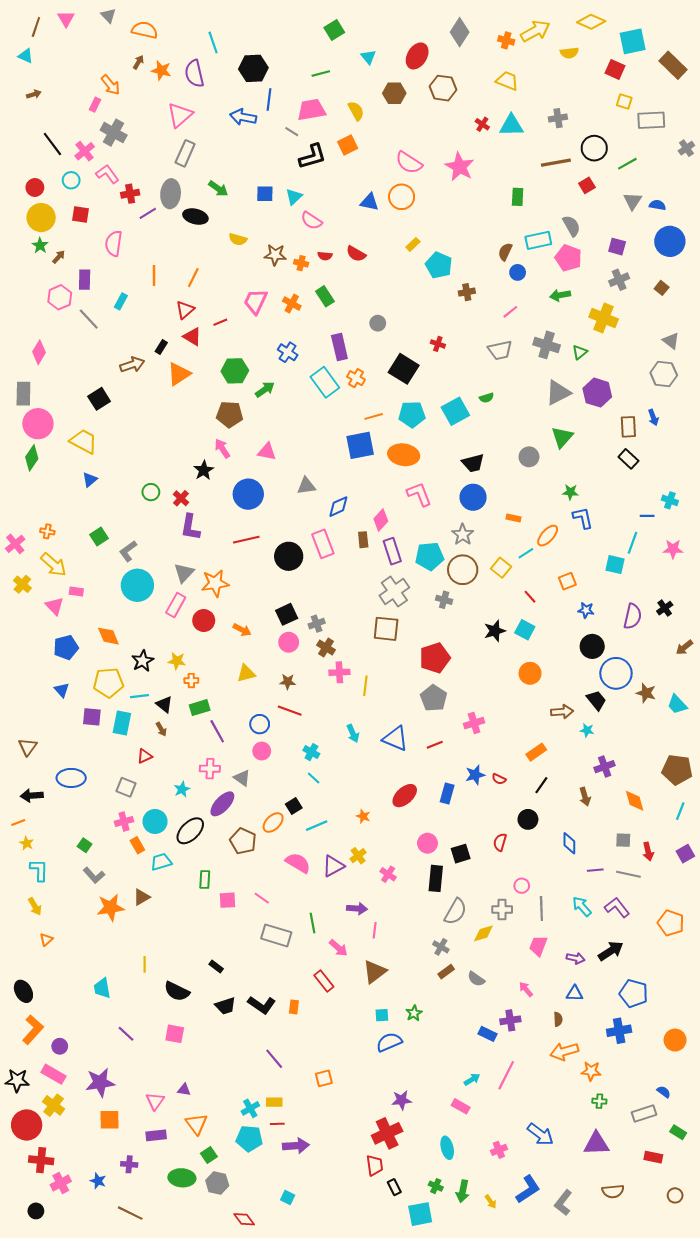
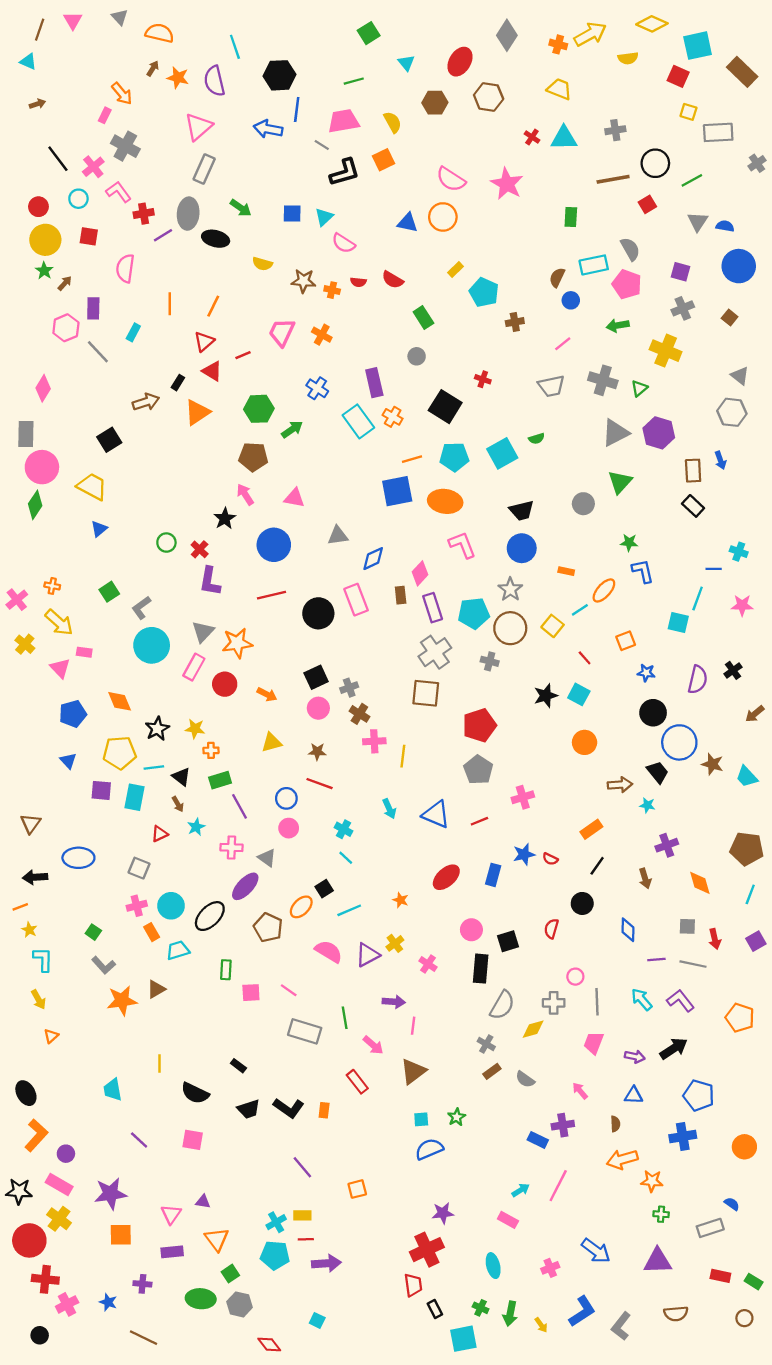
green rectangle: (325, 296) -> (423, 317), moved
cyan star: (182, 789) -> (196, 827), moved
green rectangle: (678, 1132) -> (754, 1282), moved

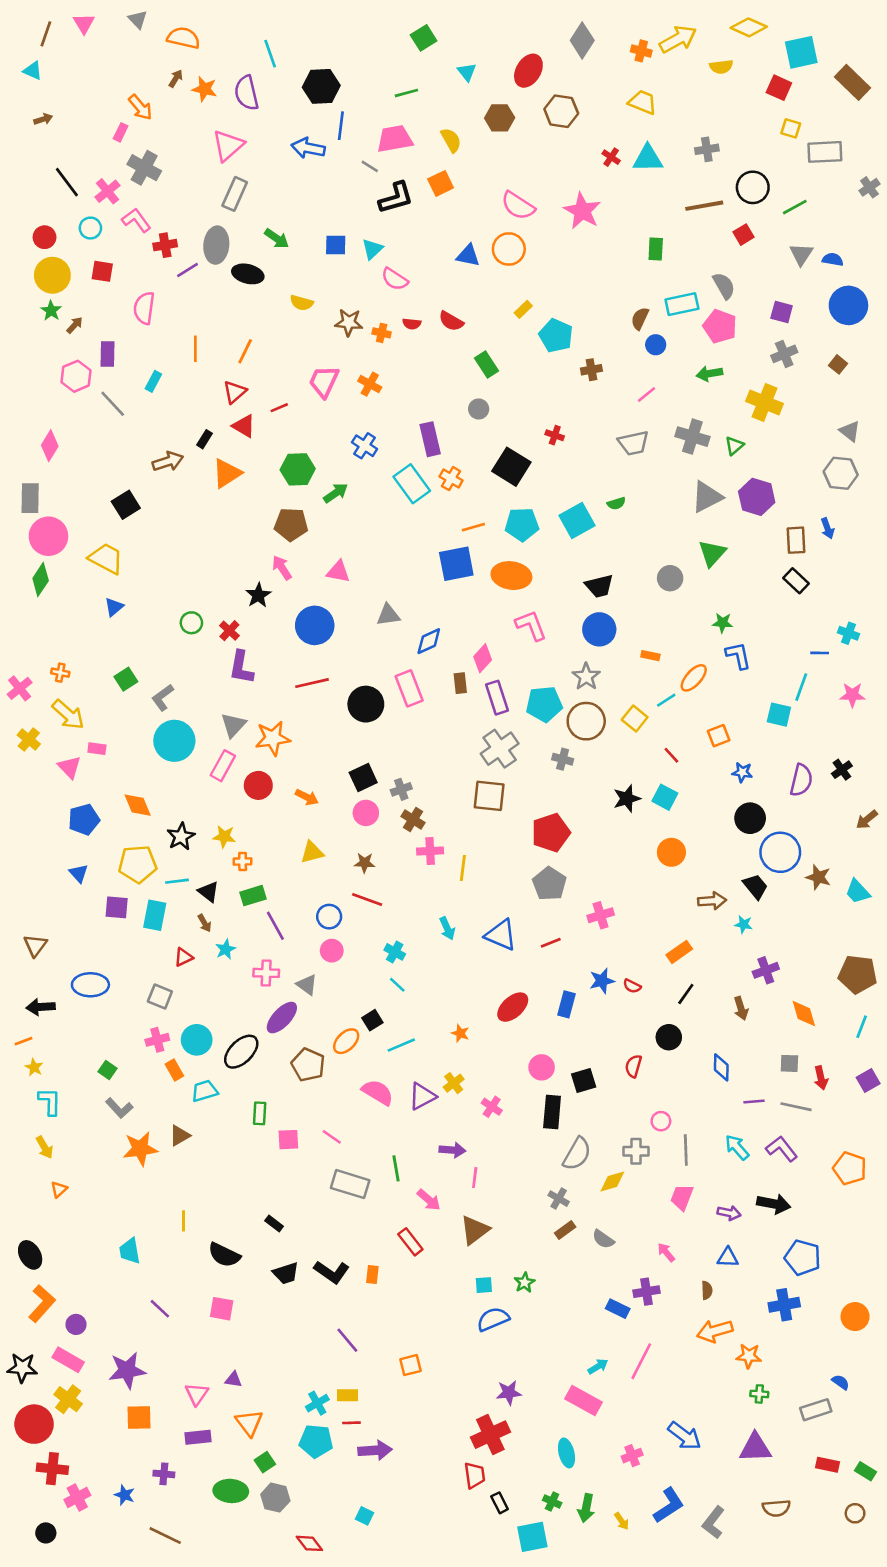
black arrow: (674, 1049) -> (774, 1204), turned 44
pink rectangle: (508, 1220) -> (584, 1400), size x1.5

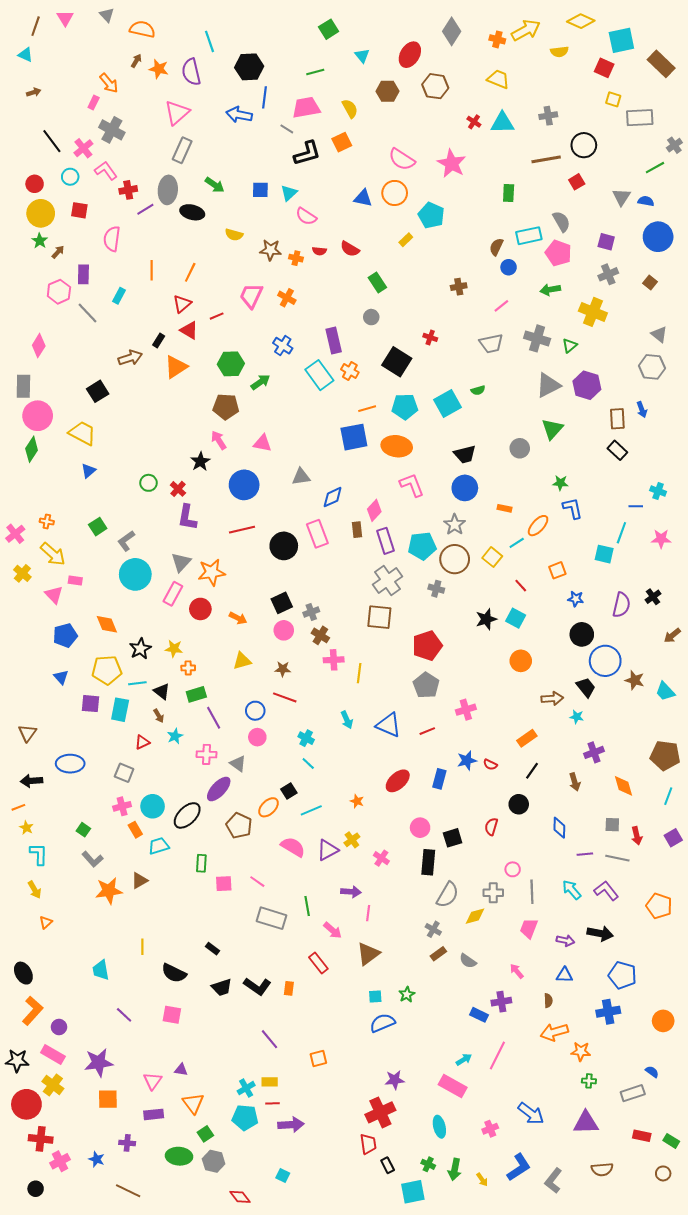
green line: (795, 207) -> (655, 168), moved
cyan pentagon: (556, 336) -> (431, 215), moved

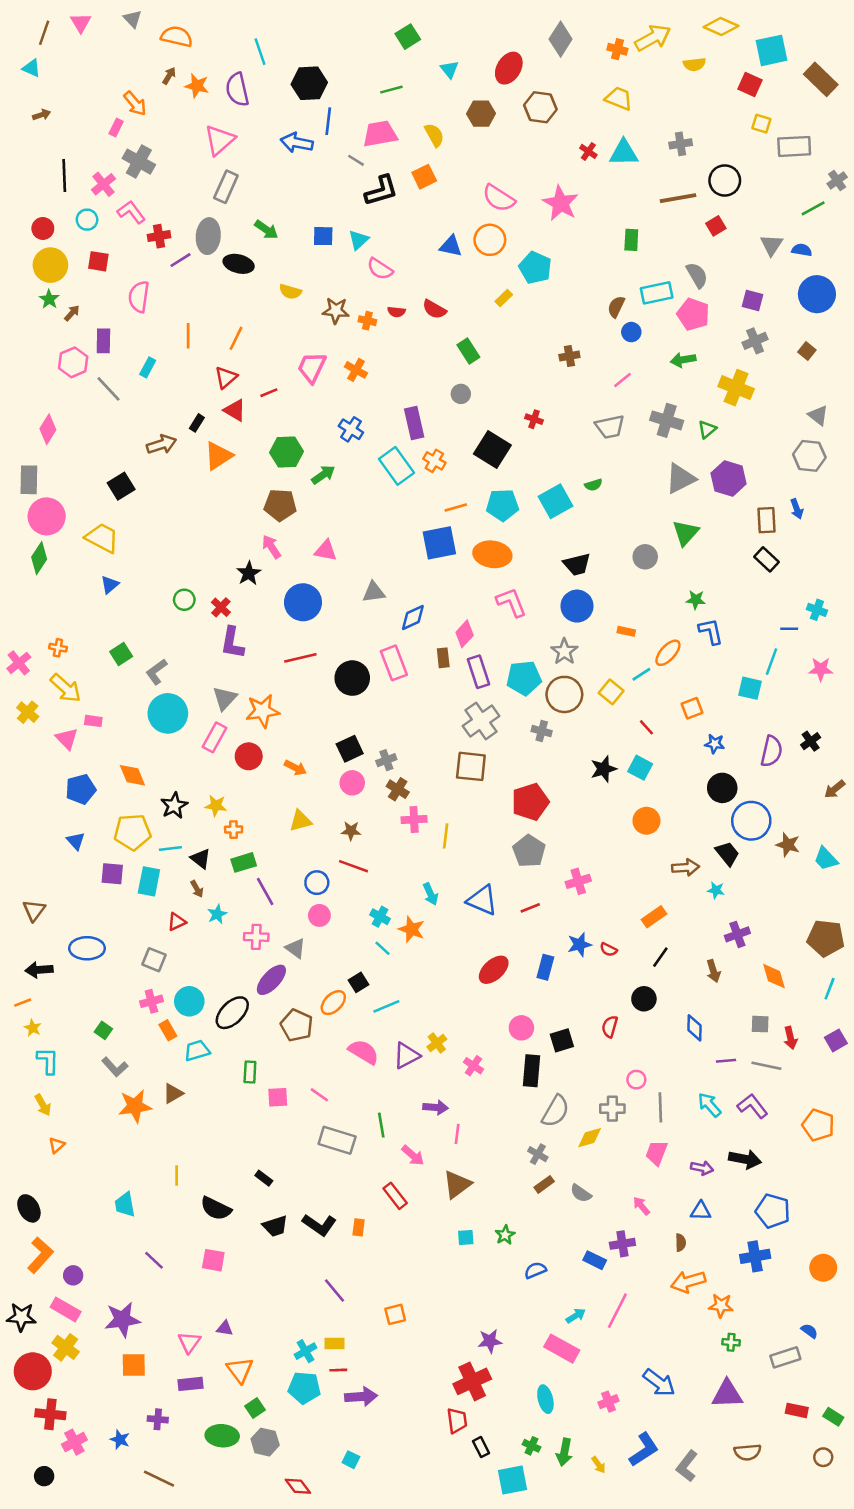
black line: (52, 141) -> (64, 175), turned 35
orange star: (357, 801) -> (412, 929), moved, size x1.5
blue semicircle: (382, 1023) -> (535, 1270), moved, size x0.7

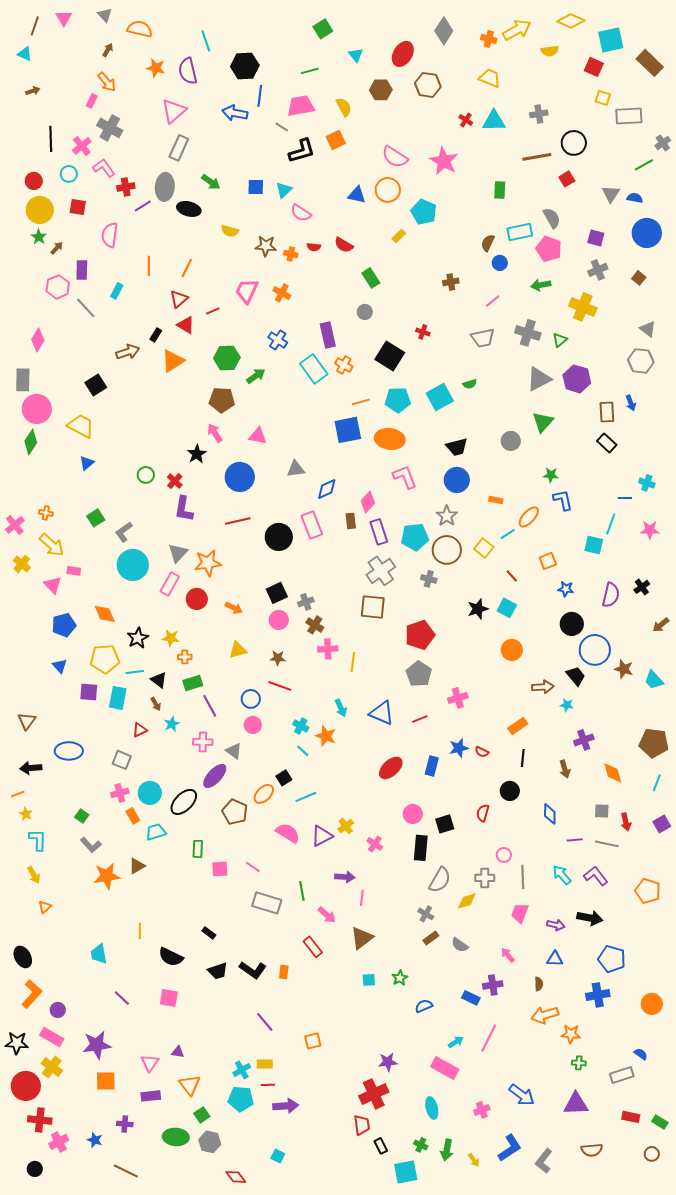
brown arrow: (169, 76) -> (108, 50), moved
black line: (660, 957) -> (523, 758), turned -30

